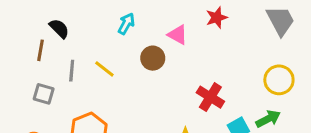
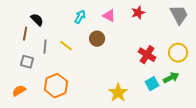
pink triangle: (178, 35) -> (109, 16), moved
red cross: (210, 97) -> (147, 55), moved

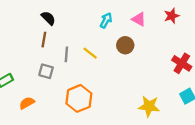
black semicircle: (37, 20) -> (48, 18), moved
orange semicircle: (19, 91) -> (27, 103), moved
yellow star: (118, 93) -> (149, 106), turned -30

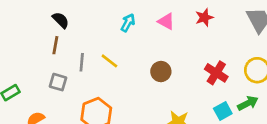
brown circle: (125, 45) -> (161, 72), moved

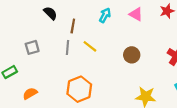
brown line: (55, 45) -> (73, 26), moved
gray square: (58, 82) -> (32, 47), moved, turned -32

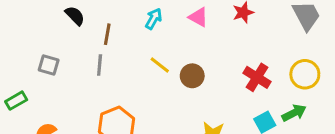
yellow line: (90, 46) -> (160, 65), moved
gray square: (32, 47) -> (49, 65), turned 32

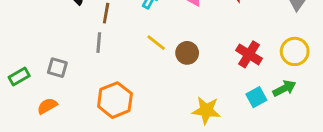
gray square: (49, 65) -> (57, 68), moved

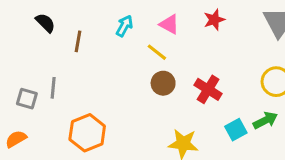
gray line: (99, 43) -> (53, 88), moved
yellow line: (156, 43) -> (157, 52), moved
red cross: (249, 54) -> (208, 89), moved

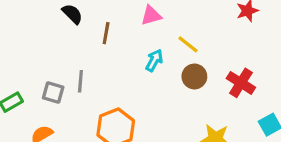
pink triangle: (169, 24) -> (151, 15), moved, turned -45
cyan arrow: (124, 26) -> (154, 60), moved

